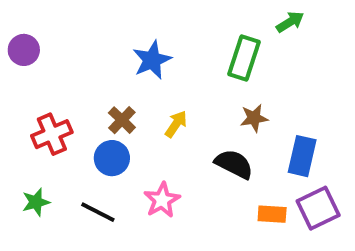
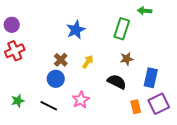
green arrow: (290, 22) -> (145, 11), turned -144
red cross: (52, 134) -> (15, 51), moved
orange rectangle: (272, 214) -> (136, 107), turned 72

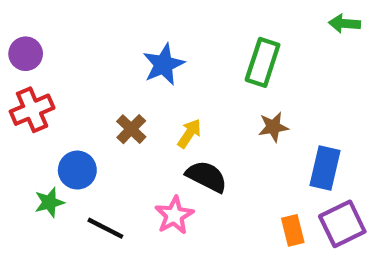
green arrow: (145, 11) -> (344, 24), moved
blue circle: (56, 79) -> (77, 170), moved
black semicircle: (117, 82) -> (207, 177), moved
green star: (18, 101) -> (49, 202), moved

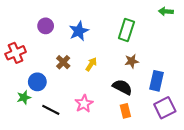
purple circle: (26, 54) -> (46, 26), moved
black semicircle: (207, 177) -> (122, 87), moved
orange rectangle: (293, 230) -> (125, 111), moved

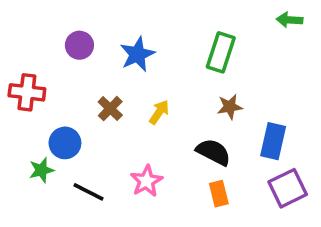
red cross: (16, 53) -> (27, 92), turned 30

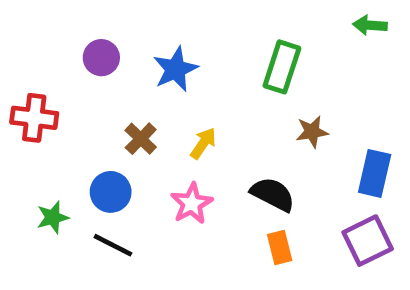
brown star: (230, 107) -> (312, 132), moved
blue rectangle: (273, 141) -> (375, 173), moved
blue circle: (65, 143) -> (111, 192), moved
pink star: (146, 181) -> (192, 204), moved

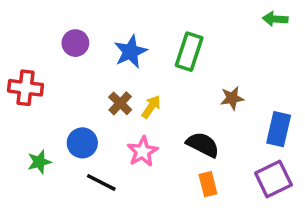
green rectangle: (282, 67) -> (189, 52), moved
brown cross: (141, 139) -> (120, 103), moved
black line: (113, 245) -> (101, 182), moved

